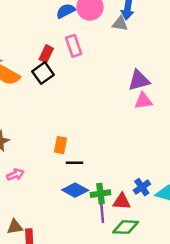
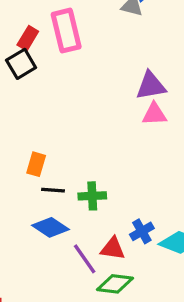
pink rectangle: (74, 46) -> (66, 31), size x1.4
green cross: (101, 194) -> (92, 196), moved
purple line: (102, 211) -> (85, 259), turned -35

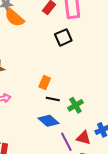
black square: (21, 64) -> (63, 37), moved
green cross: (92, 196) -> (75, 105), turned -35

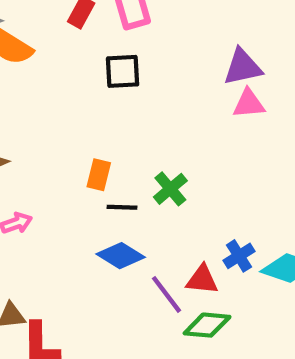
black square: (63, 37) -> (123, 71), turned 30
green cross: (75, 105) -> (170, 189), moved

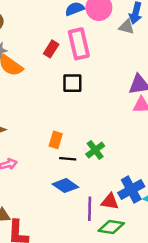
blue cross: (239, 256) -> (131, 190), size x1.5
purple line: (166, 294) -> (90, 209), turned 35

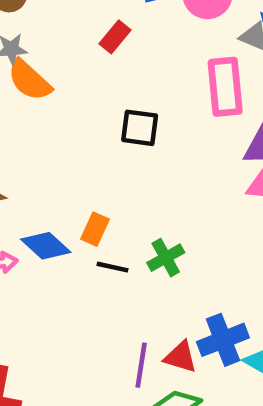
pink rectangle: (79, 44) -> (225, 87), moved
red rectangle: (51, 49) -> (115, 37), moved
blue diamond: (65, 186) -> (46, 246), moved

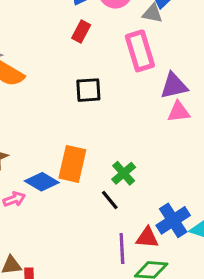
red rectangle: (115, 37) -> (81, 32), moved
orange rectangle: (95, 229) -> (72, 164), size x1.6
black line: (113, 267) -> (110, 200), moved, turned 50

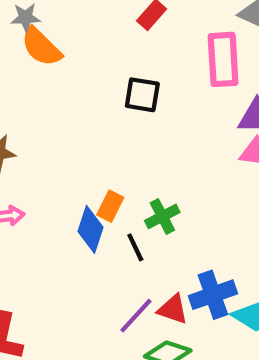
orange rectangle: (72, 164) -> (110, 206), moved, size x0.6
blue diamond: (42, 182) -> (90, 229), moved, turned 64
purple line: (122, 249) -> (136, 316), turned 32

